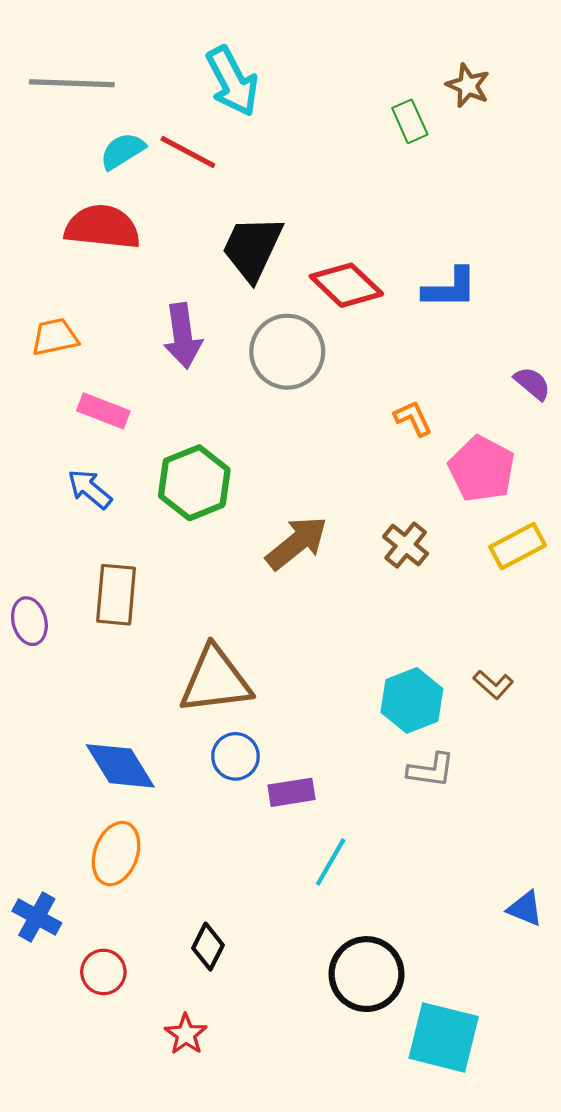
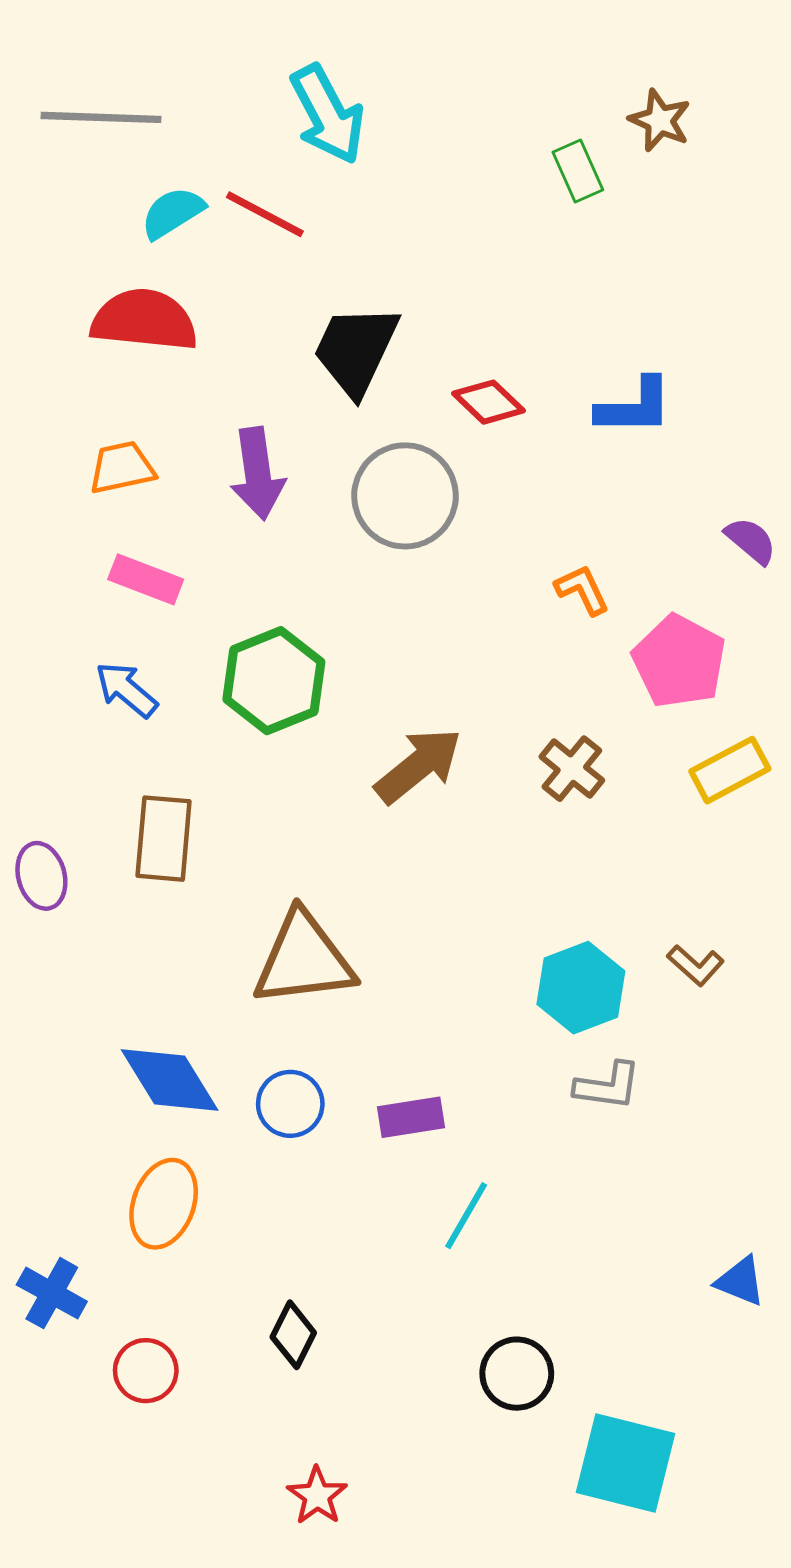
red diamond: (346, 285) -> (488, 402), size x0.7
orange trapezoid: (55, 337) -> (122, 468), moved
blue circle: (235, 756) -> (290, 1104), moved
black circle: (366, 974) -> (517, 1374), size x0.7
red star: (186, 1034) -> (317, 1496), moved

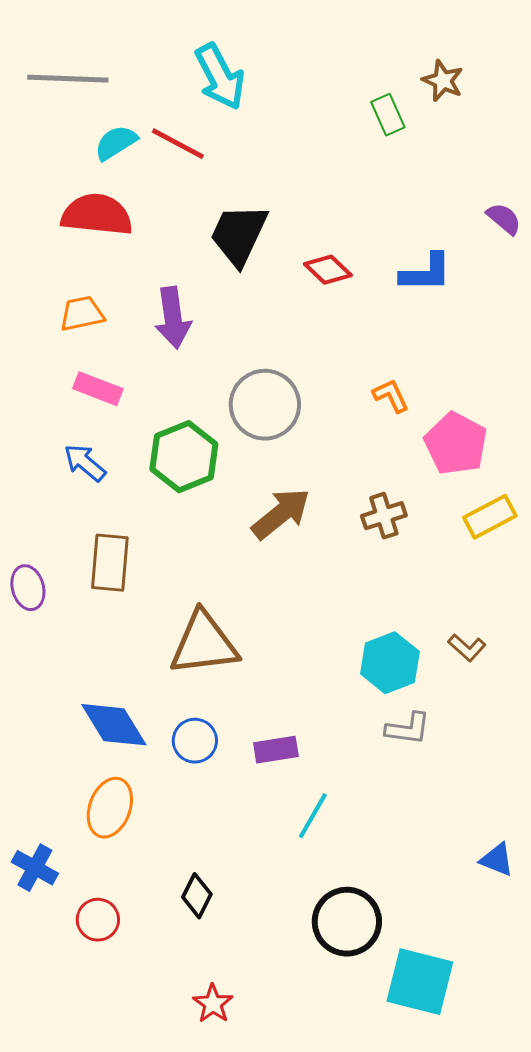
gray circle: (405, 496) -> (265, 405), moved
purple semicircle: (751, 541) -> (504, 219), moved
brown cross: (572, 769) -> (384, 516), turned 33
black circle: (517, 1374) -> (347, 922), size x1.4

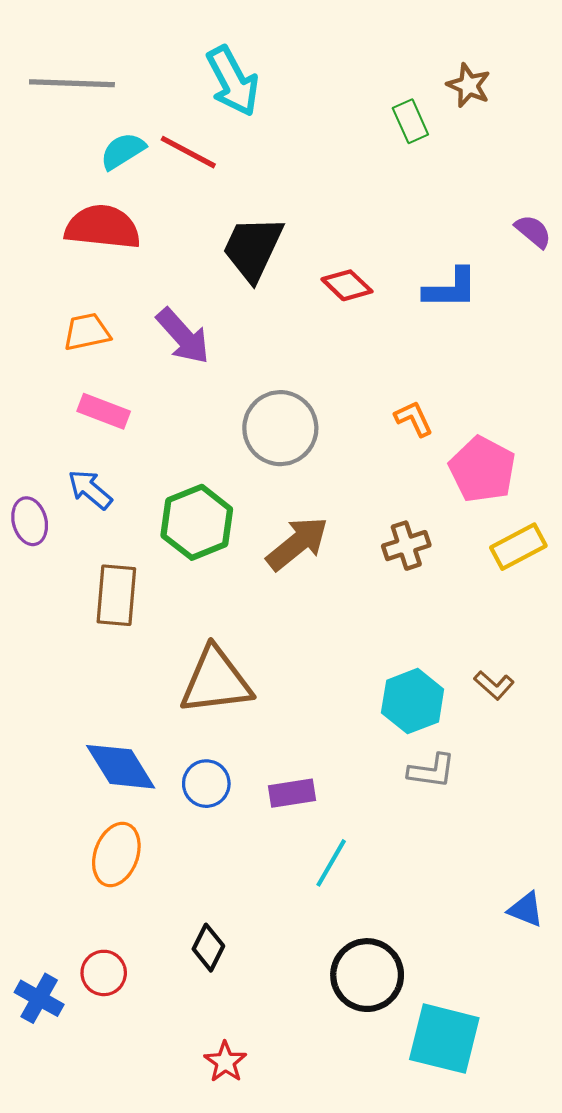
purple arrow: (173, 318) -> (183, 336), turned -34
green hexagon: (184, 457) -> (197, 522), moved
purple ellipse: (28, 588) -> (30, 521), moved
blue cross: (35, 868) -> (39, 998), moved

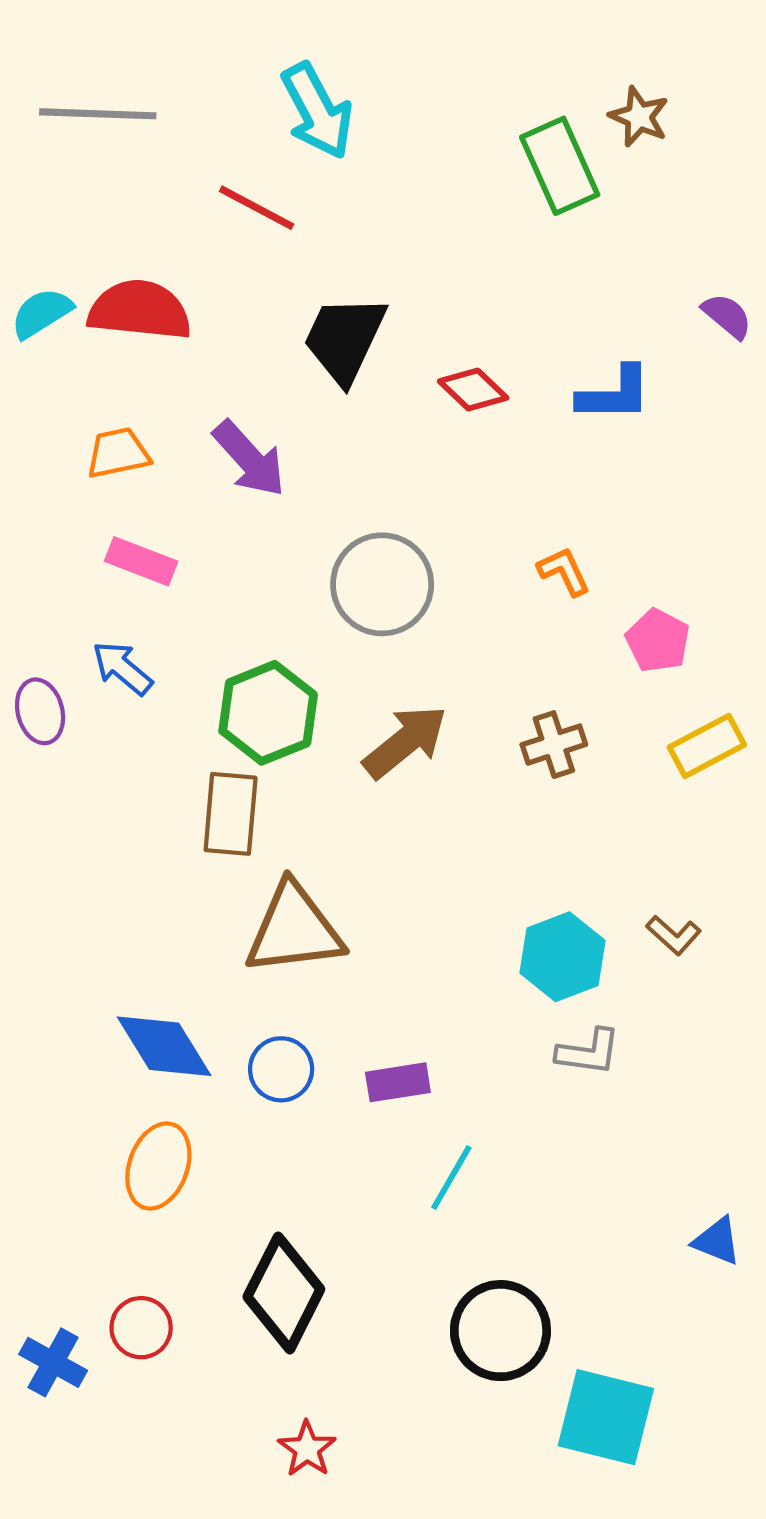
green rectangle: (410, 121) -> (560, 166), size x1.6
cyan semicircle: (123, 151) -> (41, 313), moved
pink pentagon: (482, 469) -> (658, 641), size x0.7
brown rectangle: (116, 595) -> (231, 814), moved
black diamond: (208, 948) -> (284, 1293), size x1.8

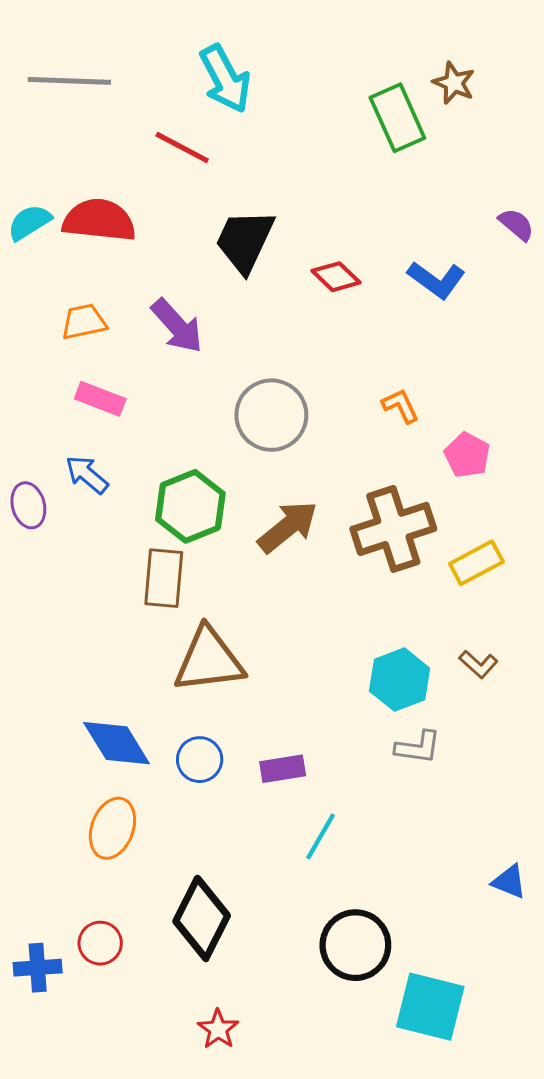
blue L-shape: (614, 394) -> (436, 280), turned 36
brown cross: (554, 745) -> (393, 529), size x1.8
yellow rectangle: (707, 746) -> (476, 563), moved
blue cross: (53, 1362) -> (38, 968), turned -33

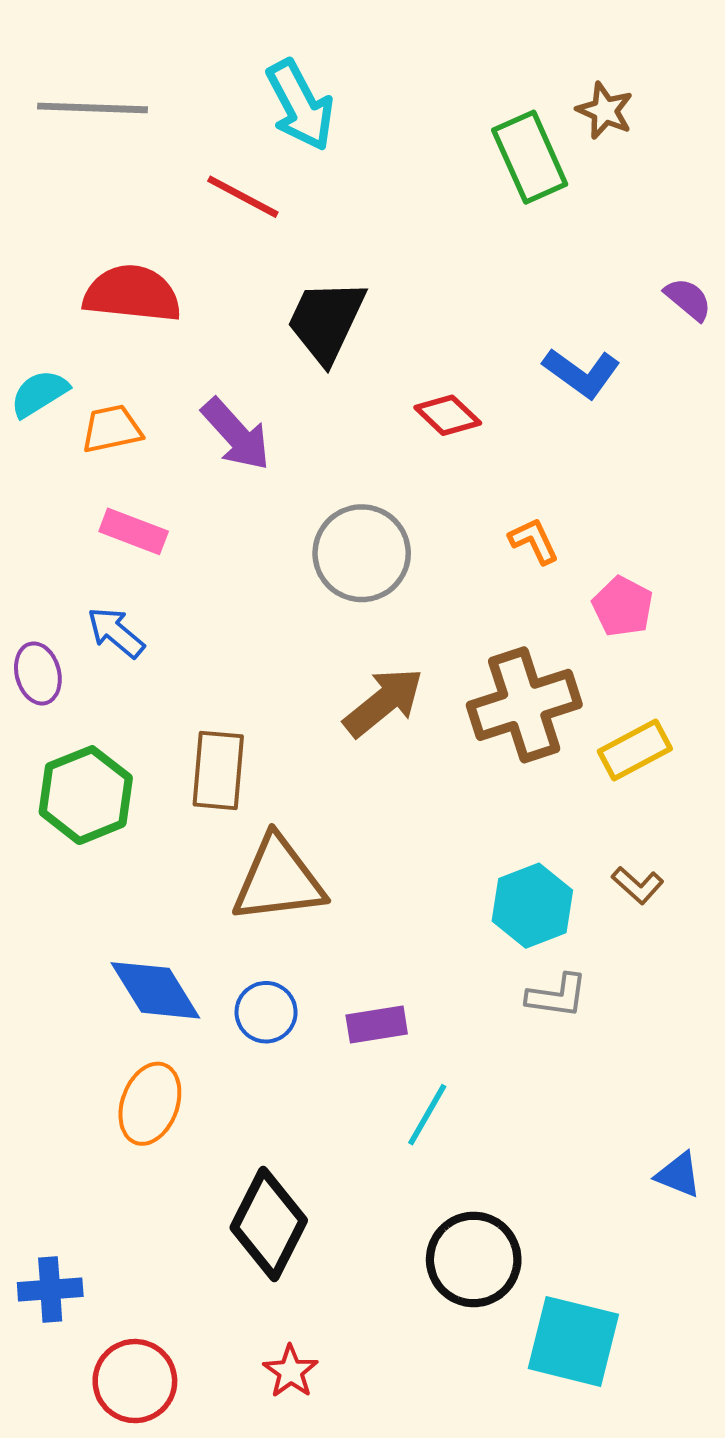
cyan semicircle: (29, 222) -> (39, 393), moved
red diamond: (336, 277) -> (448, 415), moved
green hexagon: (190, 506) -> (86, 795), moved
red circle: (100, 943) -> (135, 1381), moved, size x1.4

